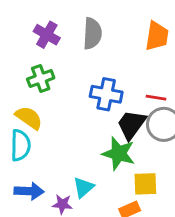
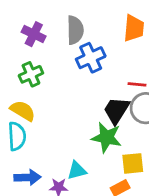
blue cross: (106, 94) -> (91, 58), moved, turned -32
cyan triangle: (84, 187) -> (77, 171), turned 30

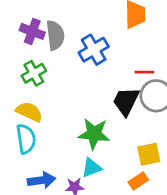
gray semicircle: (75, 30) -> (55, 35), moved
green star: (107, 137) -> (94, 134), moved

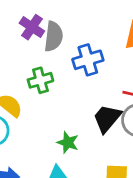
green cross: (34, 73) -> (40, 80), moved
green star: (94, 134) -> (68, 142), size x0.7

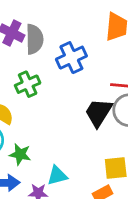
green star: (68, 142) -> (20, 154), moved

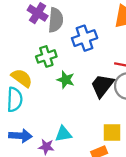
green star: (20, 154) -> (66, 80), moved

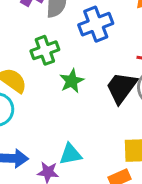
green star: (66, 80) -> (72, 81), turned 30

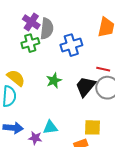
green cross: (45, 50) -> (30, 43), moved

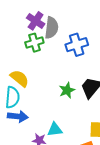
green star: (54, 81) -> (67, 90), moved
blue arrow: (13, 128) -> (18, 116), moved

